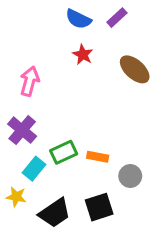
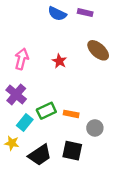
purple rectangle: (117, 18) -> (85, 13), turned 56
red star: (83, 55) -> (59, 61), moved
black square: (99, 207) -> (72, 151), turned 30

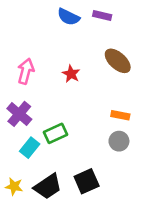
orange rectangle: (71, 114) -> (120, 115), moved
gray circle: (95, 128) -> (119, 141), moved
yellow star: (12, 143) -> (14, 186), moved
black square: (72, 151) -> (87, 181), turned -36

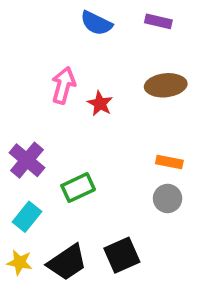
purple rectangle: (102, 16) -> (158, 21), moved
brown ellipse: (118, 61) -> (166, 85), turned -48
pink arrow: (26, 71) -> (63, 85), moved
cyan rectangle: (30, 148) -> (27, 217), moved

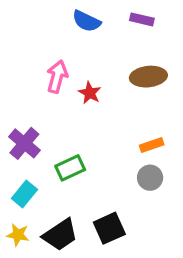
orange rectangle: (169, 162) -> (152, 145), turned -30

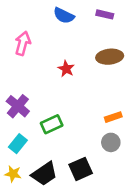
pink arrow: (57, 77) -> (23, 43), moved
orange rectangle: (152, 145) -> (113, 117), moved
gray circle: (150, 178) -> (111, 142), moved

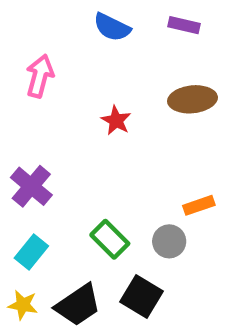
green rectangle: (52, 124) -> (110, 239), moved, turned 70
gray circle: (111, 142) -> (169, 241), moved
black square: (81, 169) -> (142, 296), turned -35

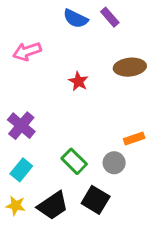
purple rectangle: (184, 25) -> (110, 17), moved, turned 36
pink arrow: (40, 76) -> (27, 51), turned -124

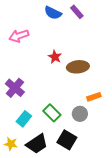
brown ellipse: (130, 67) -> (78, 67), moved
cyan rectangle: (21, 170) -> (24, 119), moved

